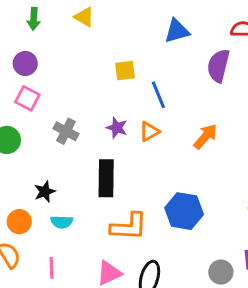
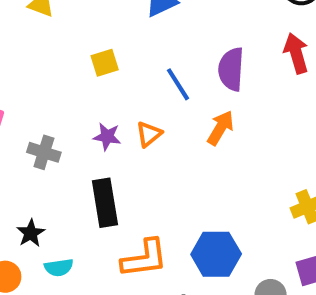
purple semicircle: (218, 66) -> (231, 69), moved
blue line: (158, 95) -> (178, 84), moved
blue hexagon: (184, 211) -> (216, 254), moved

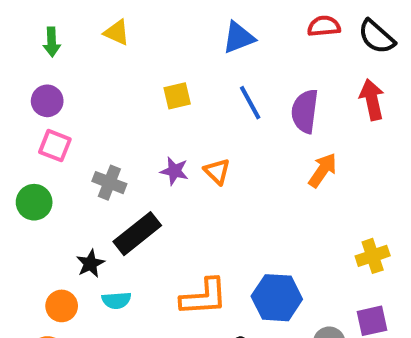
blue line: (178, 84) -> (250, 103), moved
orange arrow: (221, 128) -> (323, 170), moved
orange triangle: (149, 134) -> (217, 171), turned -40
black rectangle: (105, 203) -> (137, 234), moved, turned 57

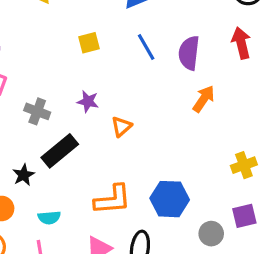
orange triangle: (217, 171) -> (121, 127), moved, turned 35
cyan semicircle: (116, 300) -> (49, 218), moved

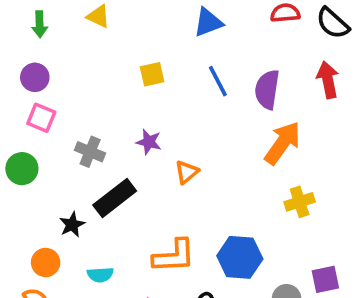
orange arrow: (204, 99) -> (282, 143), size x1.4
yellow cross: (244, 165) -> (300, 202), moved

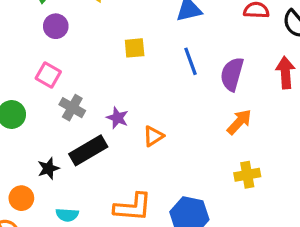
purple circle: (35, 77) -> (56, 26), moved
pink square: (41, 118) -> (48, 75), moved
purple star: (149, 142) -> (117, 118), moved
orange arrow: (282, 143) -> (239, 122), size x0.7

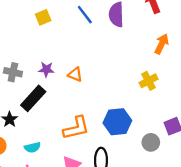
orange arrow: (239, 122) -> (162, 44), moved
orange triangle: (153, 136) -> (75, 74), turned -49

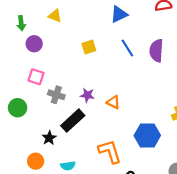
blue hexagon: (117, 122) -> (147, 135), moved
orange L-shape: (76, 128) -> (110, 152), turned -100

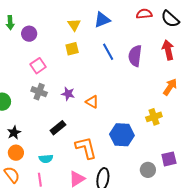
yellow triangle: (55, 16) -> (74, 25), moved, turned 32
purple circle: (34, 44) -> (29, 34), moved
pink square: (36, 77) -> (38, 66), moved, turned 35
black rectangle: (73, 121) -> (58, 128), moved, size x0.7
black star: (49, 138) -> (14, 133), moved

